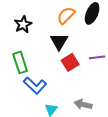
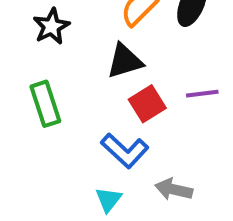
black triangle: (59, 41) -> (125, 61), turned 42
blue L-shape: (35, 85) -> (125, 151), moved

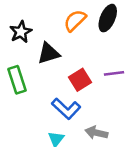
black triangle: (125, 61) -> (49, 53), moved

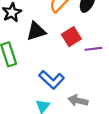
red square: (80, 80) -> (71, 37), moved

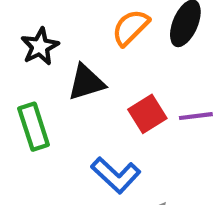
red square: (71, 37) -> (147, 114), moved

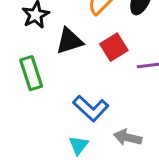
red square: (147, 114) -> (114, 47), moved

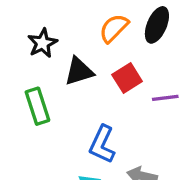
blue L-shape: (91, 108) -> (102, 144), turned 72

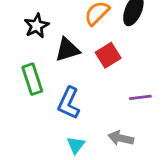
purple line: (165, 98) -> (140, 97), moved
blue L-shape: (102, 144) -> (69, 103), moved

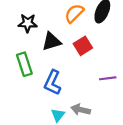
black star: (37, 26) -> (28, 23), turned 30
gray arrow: (121, 138) -> (81, 110), moved

